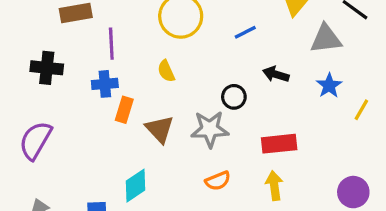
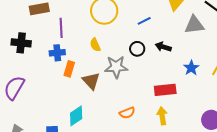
blue star: (329, 86) -> (191, 68), moved
black circle: (234, 97) -> (137, 49), moved
gray star: (210, 129) -> (116, 67), moved

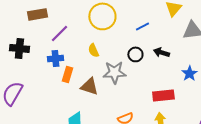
purple line: (61, 28) -> (59, 33), turned 48
brown triangle: (91, 81) -> (89, 86), turned -30

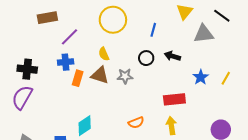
blue line: (142, 26) -> (153, 30), turned -48
black cross: (19, 48) -> (27, 69), moved
gray star: (114, 72) -> (125, 76), size x0.7
brown triangle: (89, 86) -> (100, 75), moved

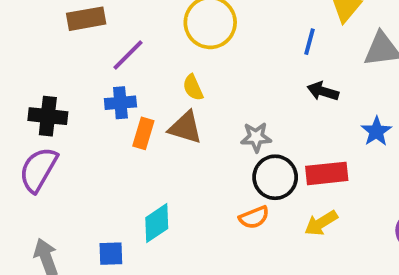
blue line: (153, 30) -> (310, 42), moved
black circle: (146, 58) -> (275, 177), moved, size x1.5
gray star: (125, 76) -> (256, 137), moved
yellow arrow: (171, 126) -> (321, 223), turned -114

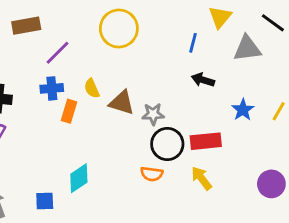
yellow semicircle: (193, 87) -> (92, 88), moved
brown triangle: (185, 128) -> (122, 103), moved
orange semicircle: (254, 217) -> (152, 174), turned 30
yellow arrow: (321, 223) -> (202, 178), turned 85

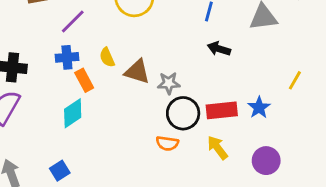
blue star: (243, 110) -> (259, 108), moved
orange rectangle: (69, 111) -> (84, 80), turned -45
cyan diamond: (79, 178) -> (73, 113), moved
purple circle: (271, 184) -> (266, 161), moved
blue square: (45, 201) -> (60, 171), turned -30

